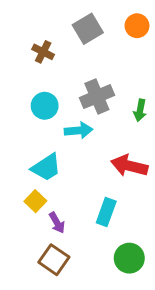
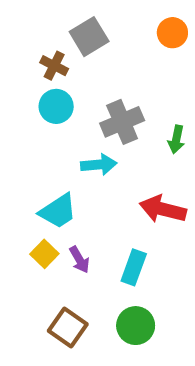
gray square: (88, 29) -> (89, 37), moved
cyan circle: (45, 106) -> (56, 106), moved
purple arrow: (57, 223) -> (79, 260), moved
green circle: (129, 258) -> (136, 326), moved

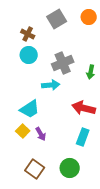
gray square: (89, 37) -> (57, 19), moved
cyan rectangle: (134, 267) -> (83, 137), moved

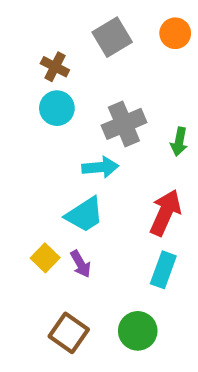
red arrow: (84, 108) -> (165, 213), turned 100
cyan trapezoid: (30, 109) -> (85, 215), moved

